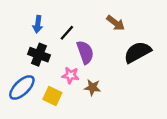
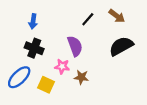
brown arrow: (116, 23) -> (117, 16), moved
black line: (67, 33) -> (88, 19), moved

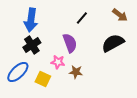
brown arrow: (117, 16) -> (120, 15), moved
blue arrow: (33, 21) -> (31, 20), size x1.6
black cross: (34, 48) -> (32, 45), turned 36

